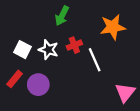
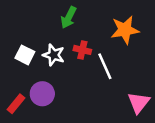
red cross: (74, 45) -> (82, 50), turned 35
red rectangle: (15, 79) -> (16, 104), moved

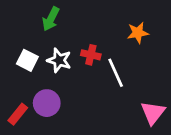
green arrow: (69, 17) -> (51, 19), moved
orange star: (125, 30) -> (138, 33), size x0.7

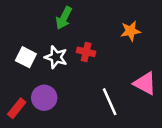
green arrow: (51, 19) -> (64, 18), moved
white line: (116, 73) -> (110, 102), moved
pink triangle: (153, 113) -> (145, 83), moved, turned -40

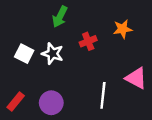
red cross: (86, 52) -> (88, 41), moved, turned -35
purple circle: (44, 98) -> (51, 103), moved
white line: (110, 102) -> (103, 95), turned 30

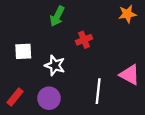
orange star: (123, 29) -> (127, 14), moved
white square: (24, 54) -> (23, 51), turned -30
white star: (52, 54) -> (55, 65), moved

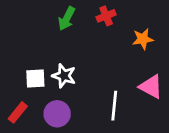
orange star: (127, 14) -> (143, 39), moved
red cross: (84, 40) -> (106, 16), moved
white square: (23, 51) -> (35, 78), moved

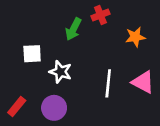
green arrow: (67, 19) -> (73, 29), moved
white square: (35, 78) -> (32, 54), moved
white line: (114, 106) -> (108, 83), moved

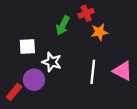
orange star: (135, 37) -> (99, 32), moved
purple circle: (54, 108) -> (34, 80), moved

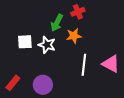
orange star: (99, 32) -> (74, 36), moved
white star: (52, 62) -> (47, 45), moved
purple circle: (34, 80) -> (43, 85), moved

